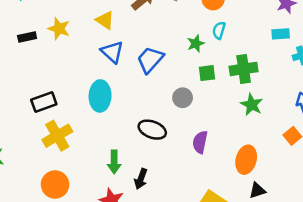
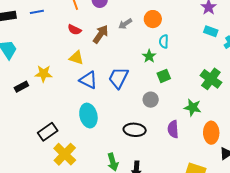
cyan rectangle: (281, 34) -> (211, 31), turned 40
green cross: (244, 69) -> (211, 79), moved, turned -30
green star: (252, 105) -> (193, 107), moved

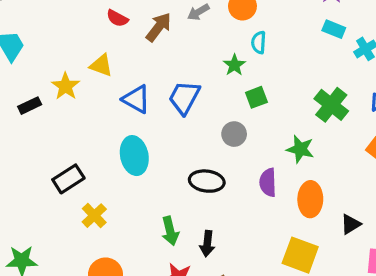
yellow triangle: (76, 58) -> (101, 65), moved
yellow star: (44, 74) -> (66, 86), turned 30
orange ellipse: (211, 133) -> (310, 199), moved
yellow cross: (65, 154) -> (94, 216), size x0.7

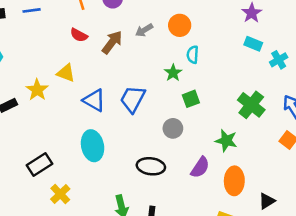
purple semicircle: (268, 182) -> (200, 167), turned -145

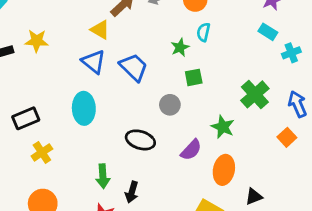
yellow triangle: (66, 73) -> (100, 30), moved
yellow star: (37, 90) -> (37, 41), turned 30
blue trapezoid: (133, 99) -> (134, 67), turned 96

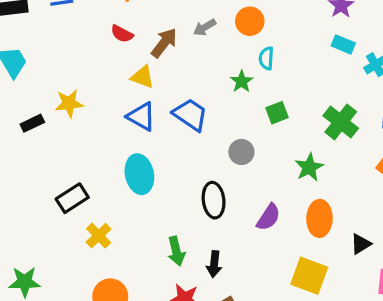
green square: (194, 77) -> (277, 113), moved
green star: (223, 127) -> (309, 167), turned 30
black ellipse: (140, 140) -> (214, 200), turned 76
purple semicircle: (191, 150) -> (268, 217), moved

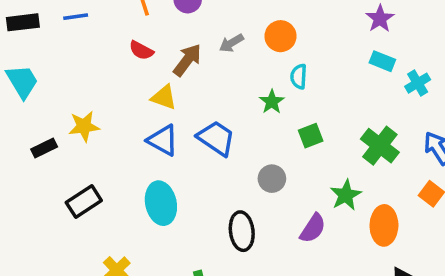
black rectangle: (72, 198) -> (84, 201), moved
purple semicircle: (268, 217) -> (313, 228), moved
orange ellipse: (319, 218) -> (384, 225), moved

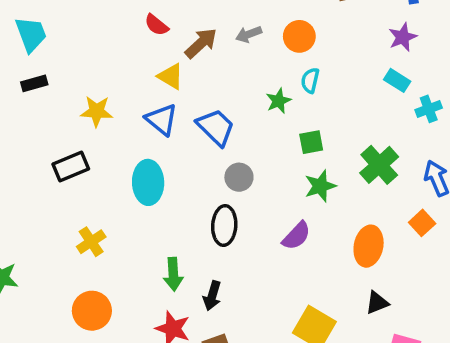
yellow star: (84, 126) -> (97, 111), moved
black rectangle: (44, 148) -> (34, 83), moved
gray circle: (272, 179) -> (239, 177), moved
green star: (346, 195) -> (320, 186), moved

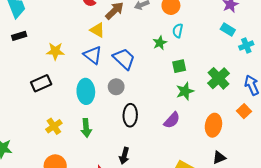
gray circle: (239, 177) -> (116, 87), moved
green arrow: (173, 274) -> (86, 128), moved

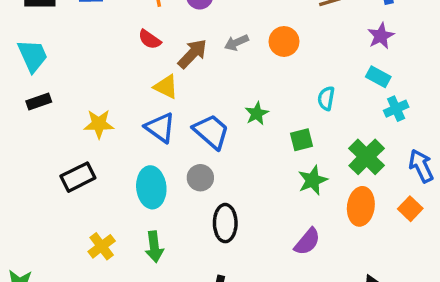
cyan semicircle: (178, 31) -> (326, 98), moved
green star: (160, 43) -> (257, 114), moved
cyan cross: (246, 45) -> (396, 109), moved
purple semicircle: (172, 120) -> (307, 242), moved
orange ellipse: (213, 125) -> (361, 206), moved

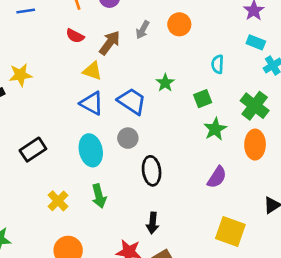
gray arrow: (236, 43) -> (143, 30), turned -30
yellow star: (99, 124) -> (20, 75), moved

